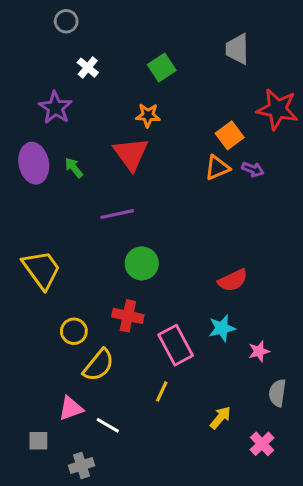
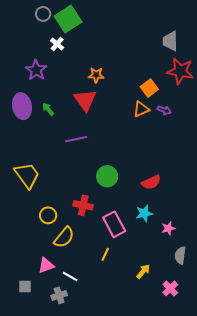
gray trapezoid: (237, 49) -> (170, 41), moved
green square: (162, 68) -> (68, 19), moved, size x1.5
green circle: (142, 263) -> (107, 176), moved
gray cross: (82, 465) -> (59, 295), moved

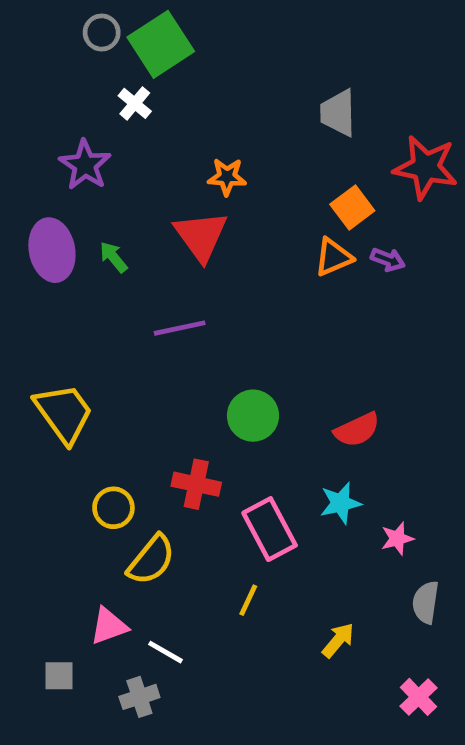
gray trapezoid: (170, 41) -> (338, 113), moved
pink cross: (170, 288) -> (419, 697), moved

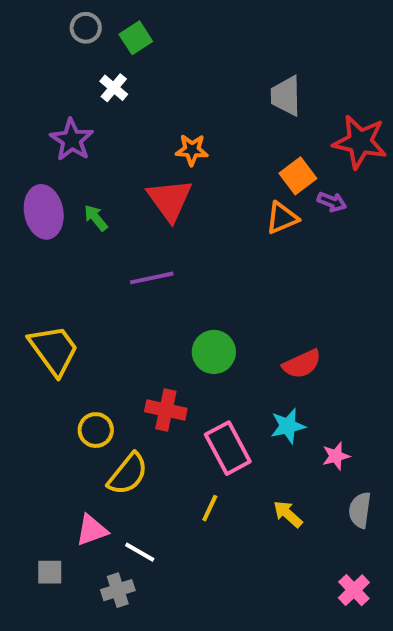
green square: (161, 44) -> (136, 38), size x0.6
purple arrow: (388, 260) -> (332, 202), moved
yellow arrow: (338, 640) -> (288, 514), moved, turned -88

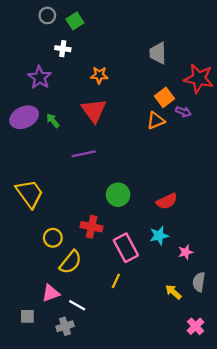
white cross: (114, 88) -> (63, 49), turned -32
orange star: (192, 150) -> (99, 75), moved
purple ellipse: (44, 212) -> (24, 117), turned 76
yellow arrow: (288, 514) -> (173, 292), moved

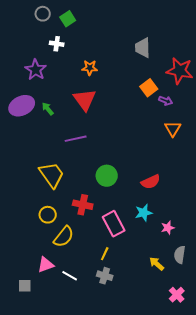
orange triangle: (156, 121) -> (173, 129), moved, turned -36
yellow trapezoid: (30, 194) -> (52, 175), moved
gray cross: (65, 326) -> (105, 276), moved, turned 35

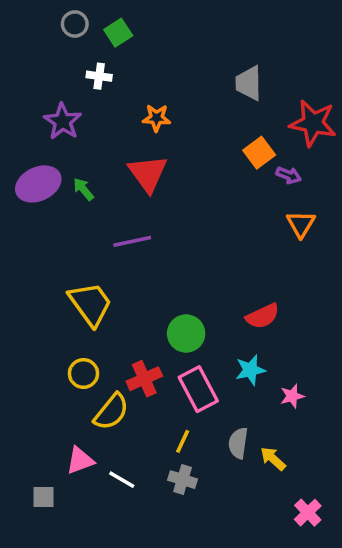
green circle: (107, 176) -> (186, 334), moved
red cross: (83, 205) -> (144, 379), moved, turned -36
gray semicircle: (180, 255) -> (238, 443), moved

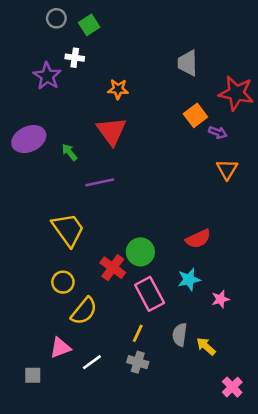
purple star: (63, 121) -> (47, 76), moved
green arrow: (83, 189) -> (69, 152), moved
red cross: (144, 379) -> (113, 268), moved, turned -30
white line: (122, 480) -> (92, 362), turned -66

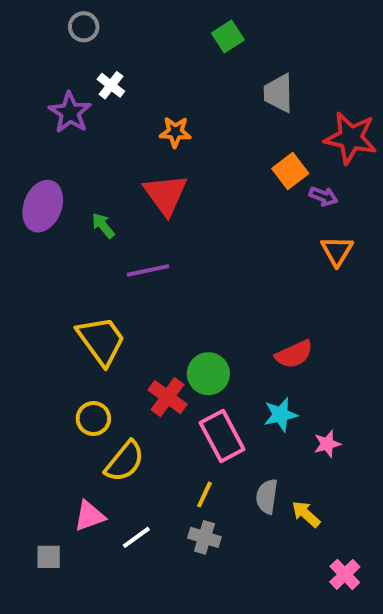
green square: (89, 25) -> (228, 37), moved
white cross: (75, 58) -> (111, 85), turned 30
purple ellipse: (29, 139) -> (43, 206), turned -44

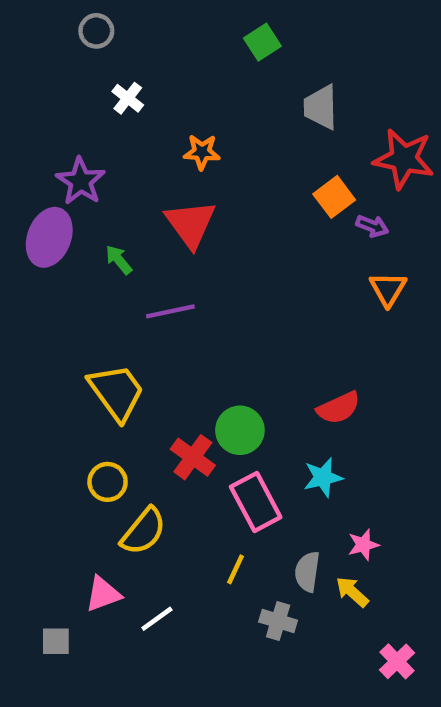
purple star: (70, 113) -> (81, 181), moved
pink star: (327, 444) -> (363, 545), moved
gray cross: (204, 537) -> (278, 621), moved

